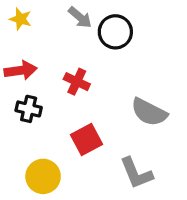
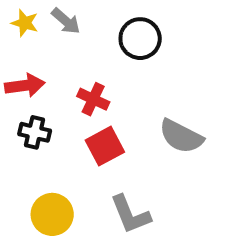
gray arrow: (80, 17) -> (66, 21), moved
red square: (86, 139) -> (105, 146), moved
gray L-shape: (136, 173) -> (130, 214), moved

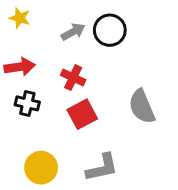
gray arrow: (66, 21) -> (73, 32), moved, turned -70
gray semicircle: (181, 136) -> (142, 107), turned 40
gray L-shape: (130, 214) -> (102, 168), turned -80

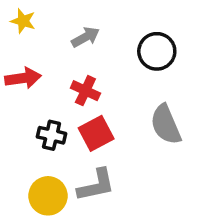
black circle: (110, 30) -> (157, 51), moved
black cross: (27, 103) -> (52, 135), moved
gray L-shape: (102, 168) -> (96, 185), moved

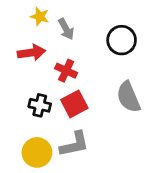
yellow star: (23, 21) -> (40, 17), moved
gray arrow: (85, 37) -> (66, 29), turned 90
red arrow: (23, 78) -> (31, 53), moved

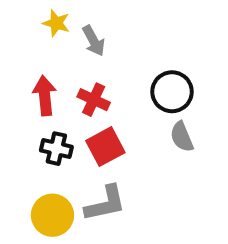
black circle: (122, 40) -> (172, 92), moved
red arrow: (31, 53) -> (45, 96), moved, turned -88
gray semicircle: (128, 97) -> (182, 137), size x0.7

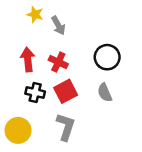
gray semicircle: (182, 137) -> (105, 93), moved
gray L-shape: (105, 203) -> (66, 127), turned -60
yellow circle: (52, 215) -> (18, 130), moved

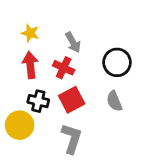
yellow star: (35, 14) -> (30, 33), moved
gray arrow: (58, 25) -> (73, 42), moved
yellow circle: (18, 130) -> (20, 125), moved

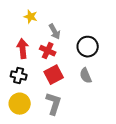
yellow star: (30, 33) -> (31, 17), moved
black cross: (38, 101) -> (19, 76), moved
yellow circle: (20, 125) -> (20, 104), moved

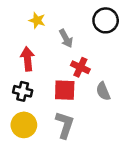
black circle: (88, 47) -> (106, 20), moved
red cross: (48, 51) -> (80, 67), moved
red square: (54, 75) -> (65, 90), turned 30

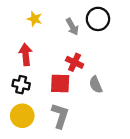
gray arrow: (66, 38) -> (72, 27), moved

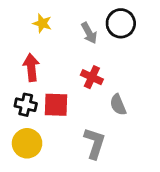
red square: (60, 83) -> (56, 105), moved
gray L-shape: (60, 116) -> (95, 143), moved

